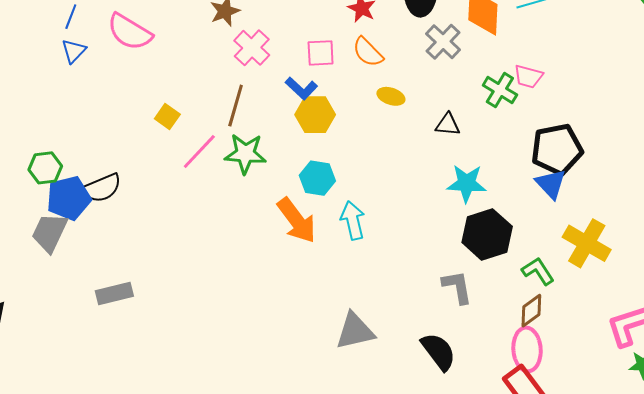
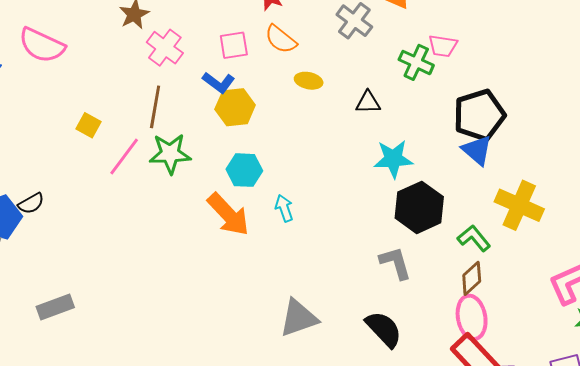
black semicircle: (102, 188) -> (31, 204), size x0.7
cyan arrow: (353, 220) -> (284, 208), size x0.7

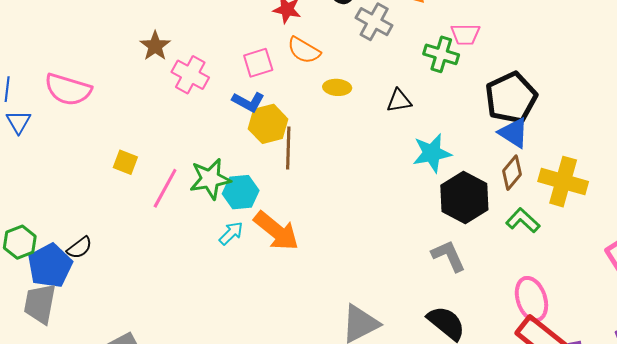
brown line: (155, 107) -> (288, 148), moved
cyan hexagon: (244, 170) -> (241, 192), moved
cyan arrow: (284, 208) -> (231, 233), moved, turned 72
brown diamond: (472, 278) -> (512, 173), moved

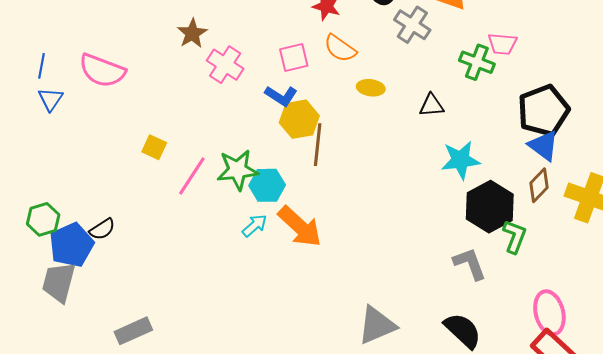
green L-shape: (523, 220) -> (515, 237), moved, turned 64

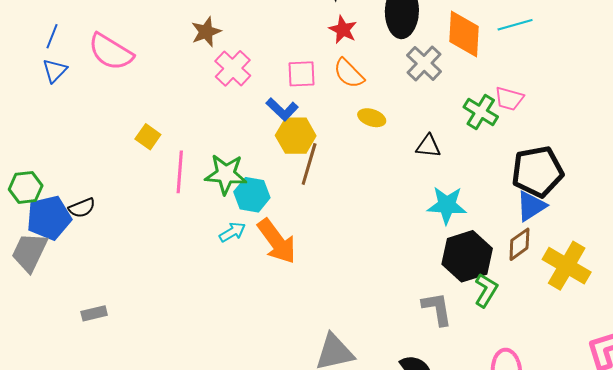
blue triangle: (544, 146) -> (531, 206), turned 40
pink line: (192, 176) -> (180, 172), turned -39
gray rectangle: (133, 331) -> (94, 313), size x0.7

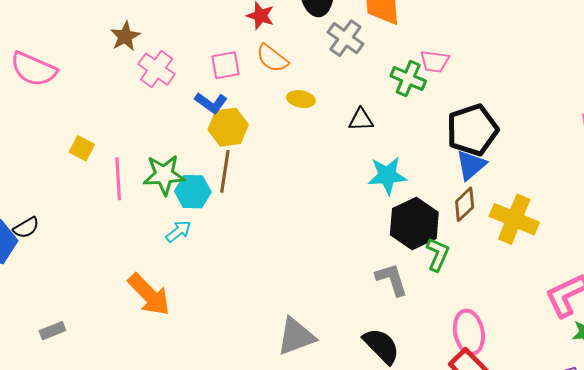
brown line: (309, 164) -> (225, 171), moved
orange arrow: (277, 241) -> (149, 295), moved

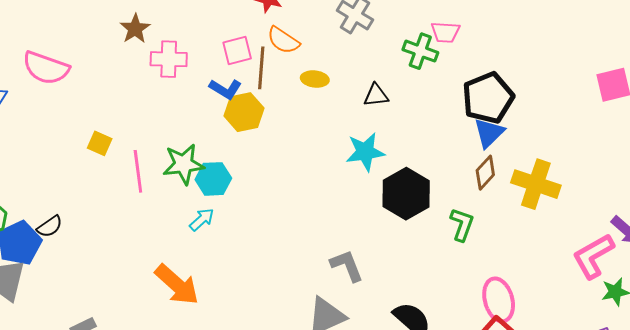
pink cross: (157, 69) -> (169, 59), turned -30
brown line: (225, 171) -> (261, 68), moved
cyan star: (387, 176) -> (365, 152), moved
black hexagon: (414, 223) -> (406, 194), moved
gray L-shape: (392, 279) -> (347, 266), moved

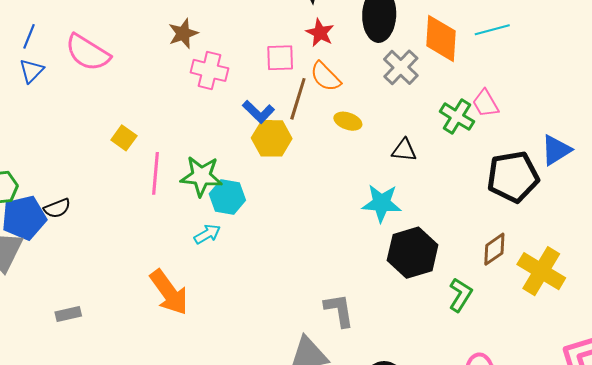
pink trapezoid: (445, 32) -> (486, 103), turned 44
pink square: (237, 50) -> (280, 58), moved
blue triangle: (489, 133) -> (556, 150), moved

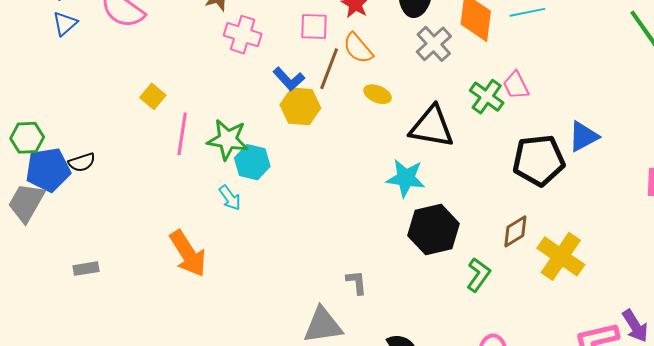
black triangle: (404, 150) -> (432, 127), size x1.8
cyan arrow: (207, 234) -> (230, 198), turned 80
gray L-shape: (339, 310) -> (357, 282), size x0.7

